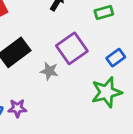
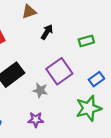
purple star: (17, 108) -> (36, 120), moved

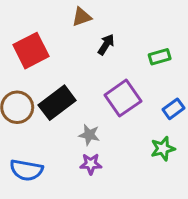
gray star: (40, 90) -> (89, 135), moved
green star: (89, 108) -> (163, 149), size x0.7

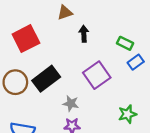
black arrow: (106, 44) -> (84, 34), turned -35
green rectangle: (160, 57) -> (125, 43), turned 42
blue rectangle: (173, 109) -> (136, 62), moved

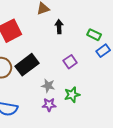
purple square: (97, 75) -> (70, 62), size x0.6
green star: (127, 114) -> (72, 95), moved

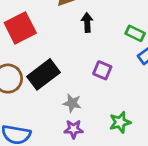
purple square: (70, 62) -> (102, 70), turned -32
green star: (72, 95) -> (120, 122), moved

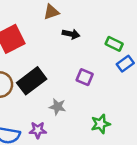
black arrow: (87, 22) -> (71, 34), turned 105
purple star: (74, 129) -> (38, 130), moved

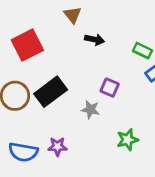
brown triangle: (51, 12) -> (73, 15), turned -49
gray star: (57, 107) -> (90, 109), moved

